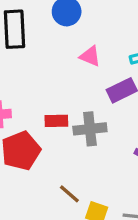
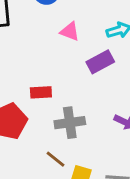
gray cross: (90, 129) -> (70, 123), moved

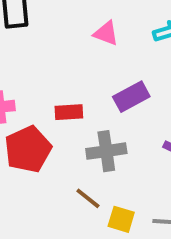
purple rectangle: (100, 62) -> (131, 97), moved

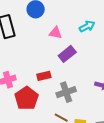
purple rectangle: (131, 97) -> (67, 54), moved

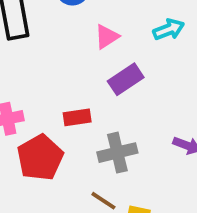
pink triangle: (55, 33) -> (107, 37), turned -48

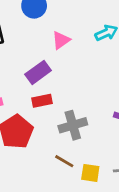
purple rectangle: (126, 79) -> (38, 72), moved

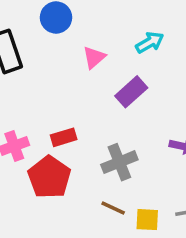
purple rectangle: (38, 72) -> (131, 92), moved
red rectangle: (42, 101) -> (64, 137), moved

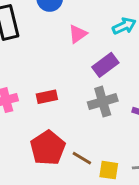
gray cross: (119, 162) -> (103, 102), moved
red pentagon: (49, 177) -> (48, 148), moved

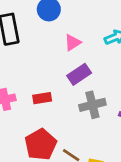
purple rectangle: (105, 65) -> (79, 74), moved

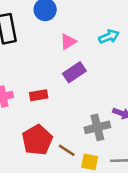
gray cross: (92, 105) -> (97, 127), moved

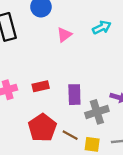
purple rectangle: (74, 72) -> (74, 95), moved, turned -54

